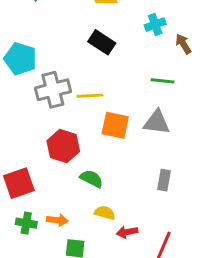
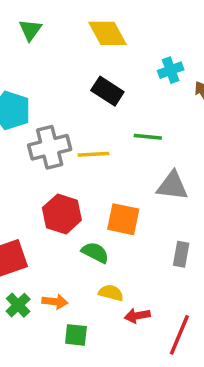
green line: (163, 81) -> (148, 137), moved
orange square: (115, 125) -> (123, 219), moved
green cross: (26, 223) -> (18, 305), turned 36

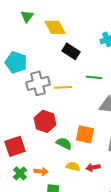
yellow diamond: (107, 33) -> (55, 27), moved
orange square: (123, 219) -> (85, 134), moved
red arrow: (137, 316) -> (93, 167), moved

